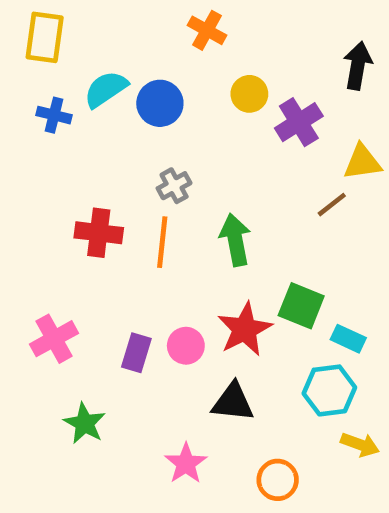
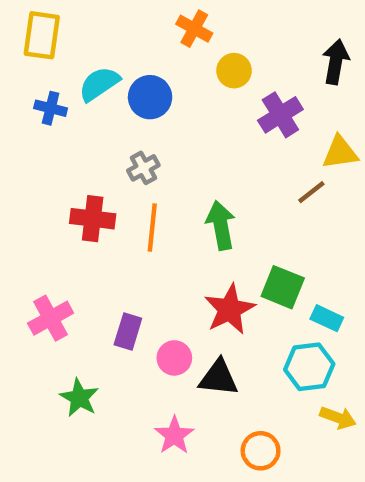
yellow circle: (249, 94) -> (234, 71), moved
gray cross: (174, 186) -> (143, 168), moved
pink circle: (186, 346) -> (174, 358), moved

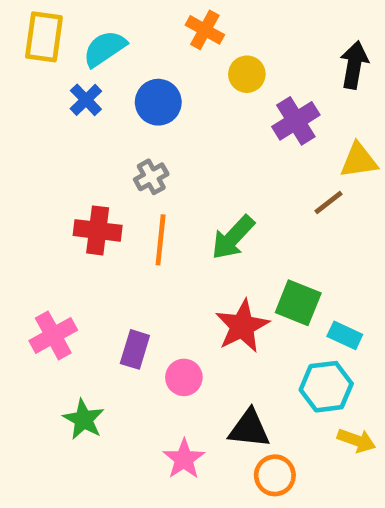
cyan semicircle: (99, 84) -> (105, 49), moved
blue cross: (51, 108) -> (86, 100), moved, turned 32
green arrow: (221, 225) -> (233, 237), turned -126
black triangle: (219, 378) -> (249, 429), moved

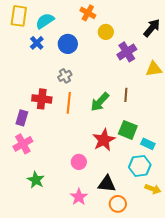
black arrow: (354, 65) -> (152, 28), turned 30
brown line: (329, 202) -> (126, 95), moved, turned -48
purple rectangle: (135, 349) -> (22, 118), moved

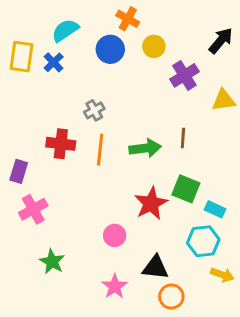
yellow rectangle: (19, 16) -> (22, 57), moved
blue circle: (68, 44) -> (110, 49), moved
green arrow: (100, 102) -> (145, 148), turned -140
purple rectangle: (22, 118) -> (19, 171), moved

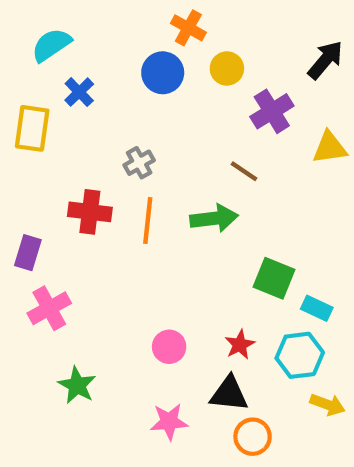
cyan semicircle: (65, 30) -> (51, 45), moved
yellow rectangle: (22, 57) -> (32, 128), moved
brown line: (183, 138) -> (244, 171), moved, turned -60
red star: (151, 203) -> (240, 345), moved, size x0.6
pink star: (115, 286) -> (169, 422), turned 30

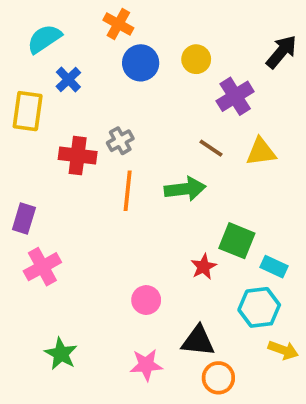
orange cross: (188, 28) -> (118, 24), moved
yellow triangle: (330, 148) -> (261, 152), moved
red cross: (90, 212) -> (78, 156), moved
red star: (240, 345) -> (204, 267), moved
green star: (77, 385) -> (61, 354), moved

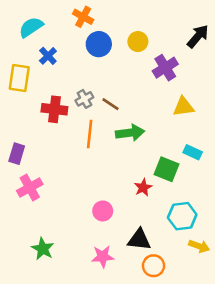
brown line: (211, 148) -> (111, 104), moved
cyan rectangle: (274, 267) -> (193, 152), moved

